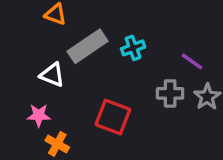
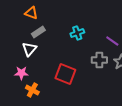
gray rectangle: (88, 46) -> (38, 32), moved, size x0.6
white triangle: (52, 75) -> (29, 49), turned 49

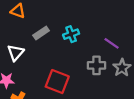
gray rectangle: (38, 32) -> (41, 33), moved

